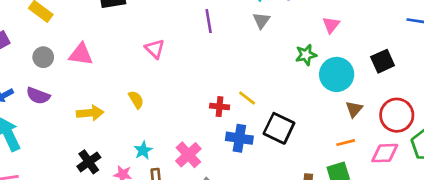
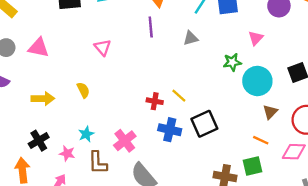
gray triangle: (261, 21) -> (191, 38), moved, turned 35
black square: (279, 128) -> (204, 124), turned 36
orange line: (346, 143) -> (261, 140), turned 35

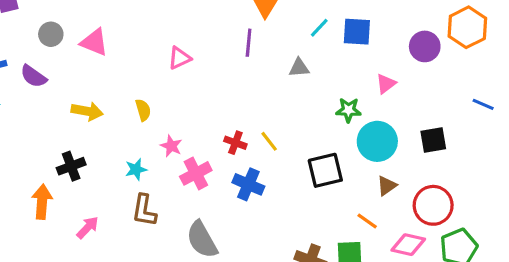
pink triangle: (103, 47) -> (179, 58), turned 36
black square: (204, 124) -> (325, 170), moved
pink cross: (125, 141) -> (196, 173), moved
pink star: (67, 153) -> (171, 146), moved

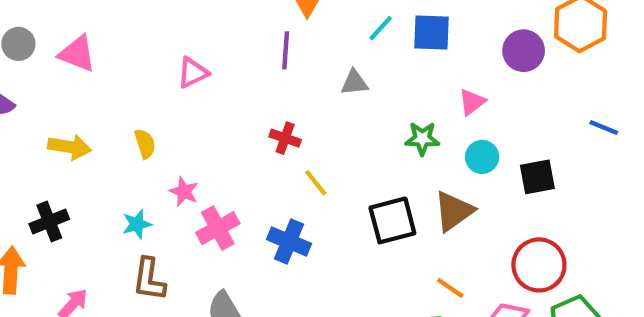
cyan circle: (377, 141) -> (482, 157), moved, size x0.6
red cross: (235, 143) -> (285, 138), moved
brown triangle: (387, 186) -> (454, 211), moved, size x1.5

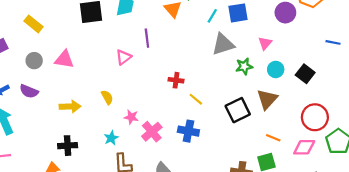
purple line: (286, 50) -> (147, 38), moved
gray triangle: (354, 83) -> (223, 44), moved, size x1.6
black square: (537, 177) -> (305, 74), turned -30
black cross: (49, 222) -> (68, 146), turned 30

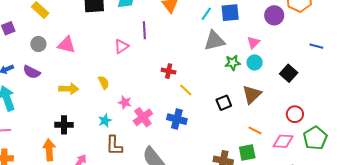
cyan circle: (276, 69) -> (255, 62), moved
black square: (238, 110) -> (224, 103), size x0.7
red circle: (315, 117) -> (295, 114), size x0.7

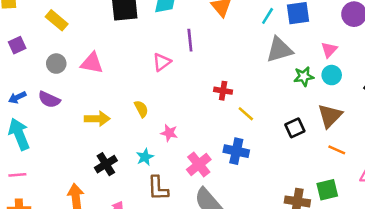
pink cross: (143, 117) -> (199, 164), moved
black cross: (64, 125) -> (106, 164), moved, turned -30
orange line: (255, 130) -> (337, 150), moved

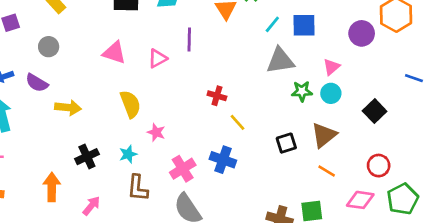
pink triangle: (92, 63) -> (114, 53), moved
yellow semicircle: (141, 109) -> (130, 104), size x1.5
yellow arrow: (97, 119) -> (68, 108), moved

